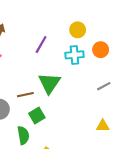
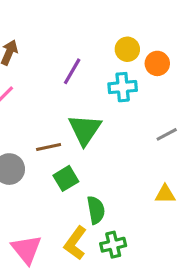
orange circle: (101, 50) -> (157, 63), moved
green semicircle: (23, 135) -> (96, 210), moved

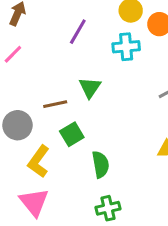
green triangle: (85, 130) -> (90, 87), size x0.7
yellow L-shape: (75, 243) -> (39, 161), moved
green cross: (113, 245) -> (108, 208), moved

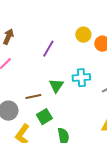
cyan cross: (126, 47) -> (81, 78), moved

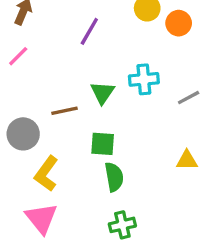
green square: (44, 117) -> (103, 144), moved, turned 35

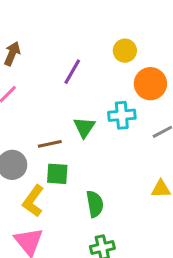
orange circle: (179, 23) -> (150, 84), moved, size x1.4
green square: (103, 144) -> (57, 174), moved

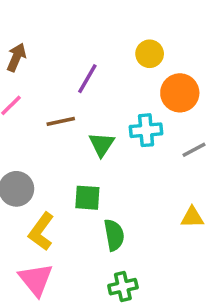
brown line: (50, 144) -> (61, 121), moved
green square: (57, 174) -> (87, 198), moved

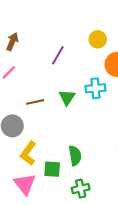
brown line: (61, 121) -> (35, 102), moved
green square: (87, 198) -> (52, 169), moved

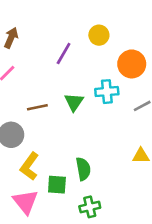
yellow circle: (98, 39) -> (99, 35), moved

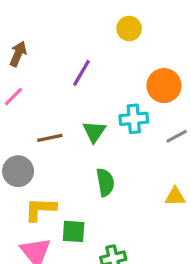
yellow circle: (99, 35) -> (129, 28), moved
yellow L-shape: (29, 166) -> (40, 209), turned 56
green semicircle: (83, 169) -> (105, 182), moved

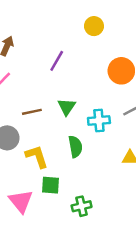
cyan cross: (134, 119) -> (99, 121), moved
yellow L-shape: (40, 209) -> (37, 157), moved, turned 70

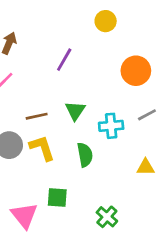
yellow L-shape: (37, 157) -> (42, 148), moved
green cross: (82, 206) -> (107, 217), moved, turned -36

